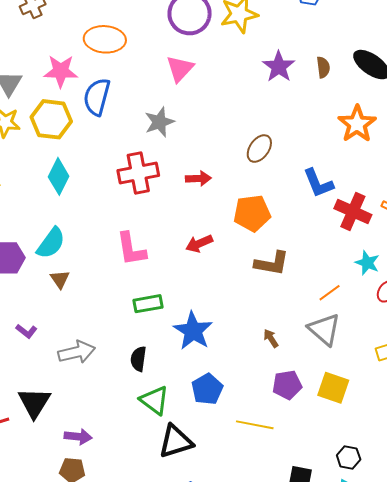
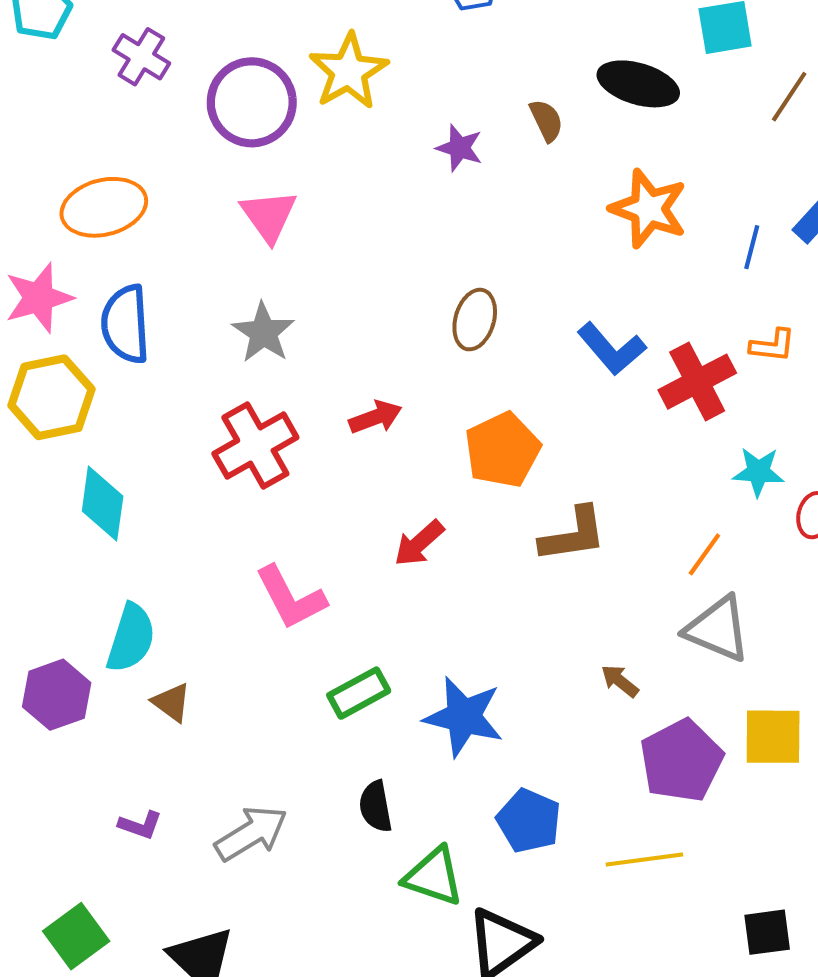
purple star: (279, 67) -> (459, 148), size x0.7
red cross: (353, 212) -> (697, 382), turned -33
purple pentagon: (287, 385) -> (681, 761), size x1.4

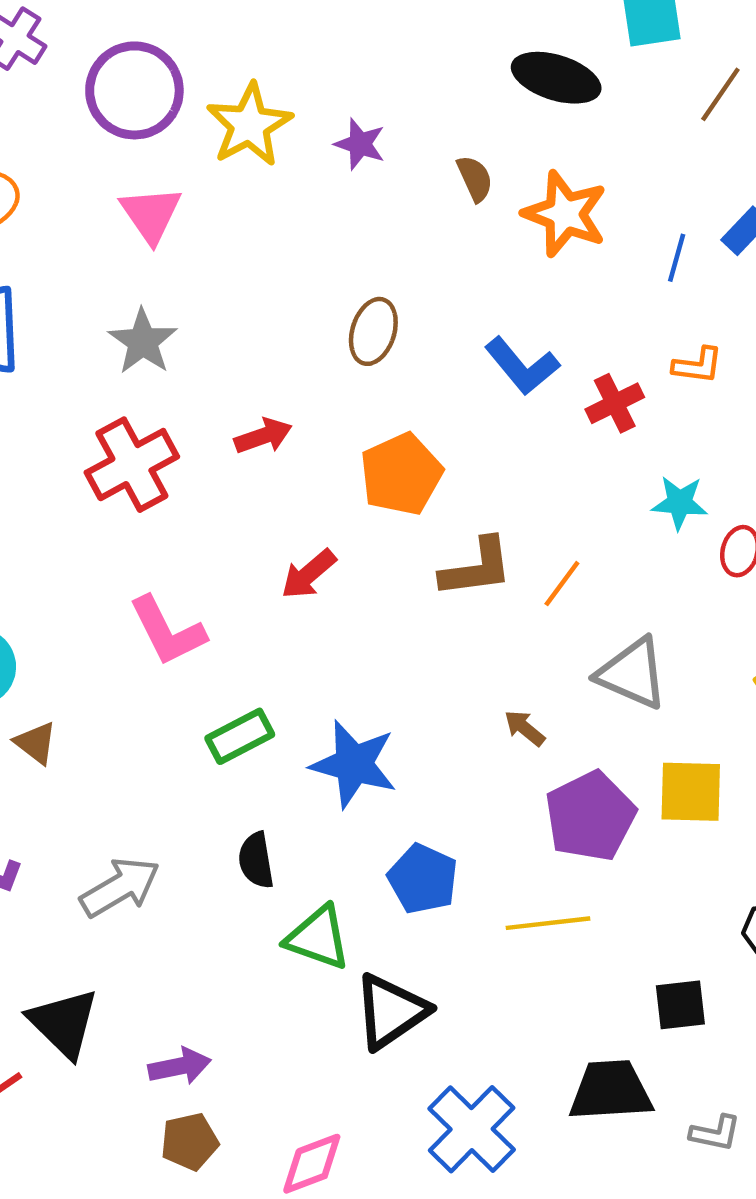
yellow star: (349, 71) -> (249, 125), moved
brown semicircle: (546, 120) -> (475, 178), moved
red cross: (697, 382) -> (615, 403), size x0.7
orange line: (704, 554) -> (562, 584), moved

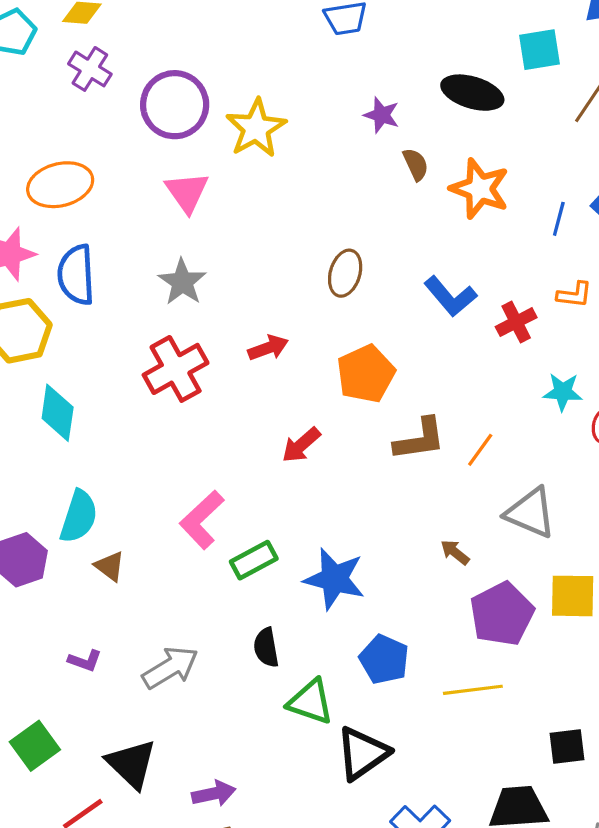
purple star: (360, 144) -> (382, 115), moved
pink L-shape: (167, 631) -> (202, 520), moved, turned 74

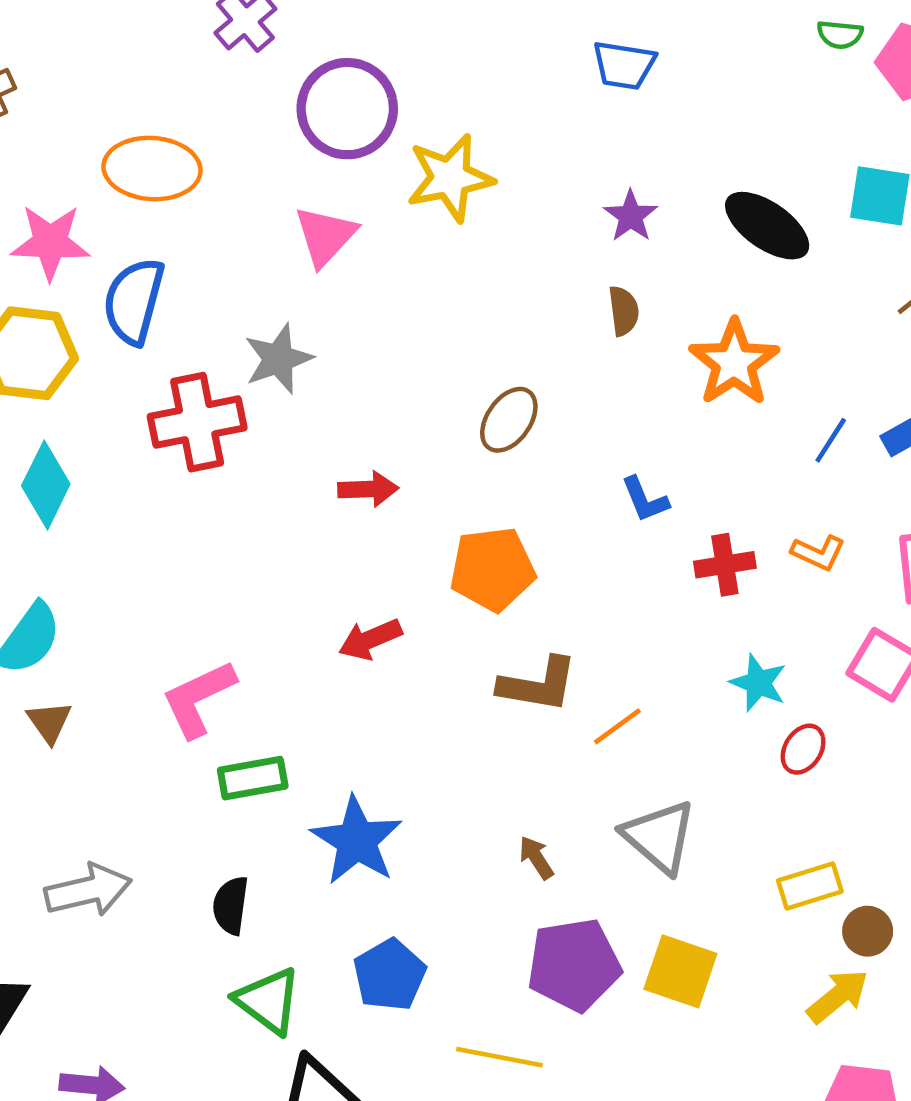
brown semicircle: (416, 164) -> (624, 311), moved
blue L-shape: (450, 296) -> (645, 499), size x0.7
red cross: (176, 369) -> (197, 422), moved

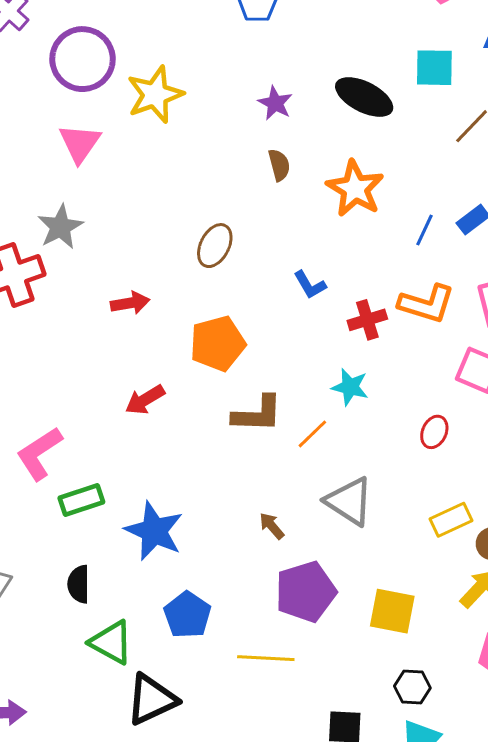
orange L-shape: (818, 553) -> (427, 304), size x1.6
cyan star: (758, 683) -> (350, 387), moved
yellow square: (680, 971) -> (392, 611), moved

